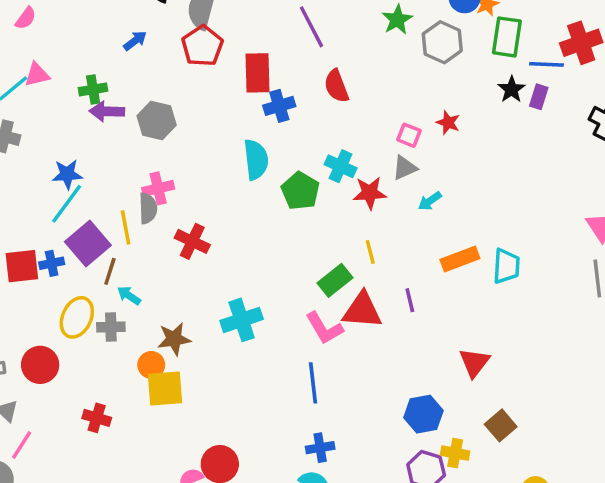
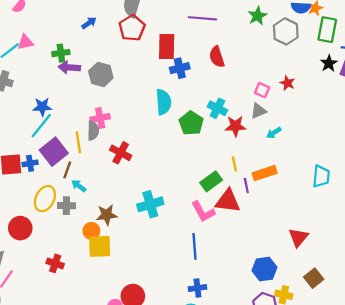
purple line: (312, 27) -> (202, 18), turned -60
orange rectangle: (460, 259) -> (265, 173), moved
purple line: (410, 300) -> (246, 185), moved

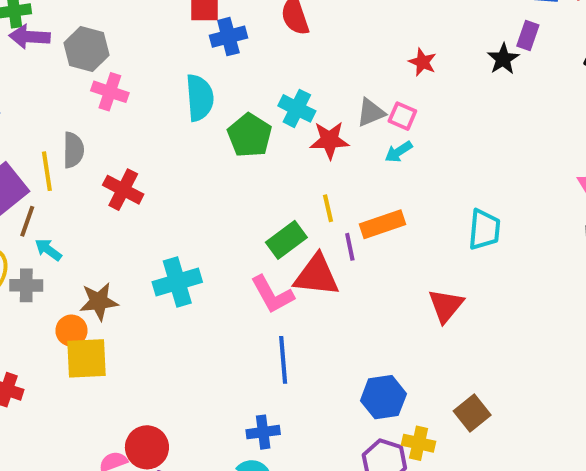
black star: (329, 63) -> (503, 59), moved
pink square: (262, 90) -> (402, 116), moved
pink cross: (100, 118) -> (110, 92), moved, turned 30
red triangle: (298, 237) -> (446, 306), moved
blue line: (195, 246) -> (283, 360), moved

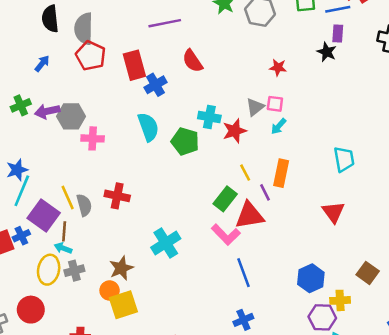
purple arrow: (30, 37) -> (47, 111), moved
gray semicircle: (73, 150) -> (84, 205), moved
orange rectangle: (382, 224) -> (281, 173), turned -44
cyan arrow: (48, 250) -> (63, 248), moved

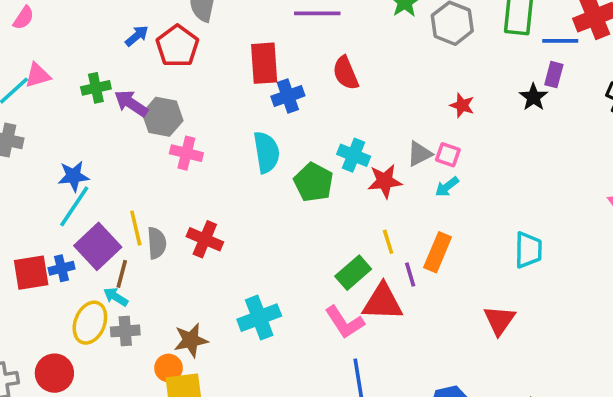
red pentagon: (91, 56) -> (177, 46), moved
purple arrow: (47, 111) -> (131, 103), turned 35

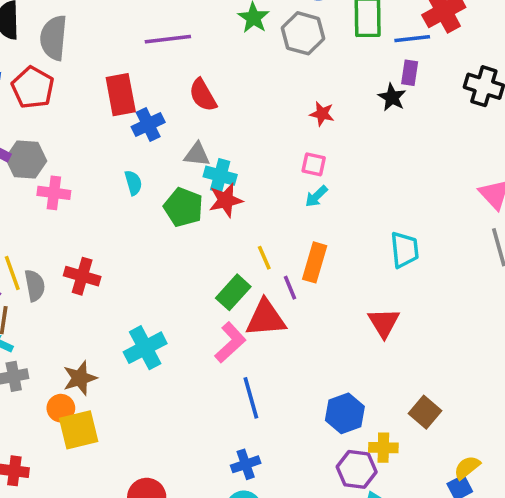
cyan semicircle: (266, 152) -> (133, 183), size x0.6
gray triangle: (419, 154) -> (197, 154), moved, turned 40
red star: (385, 181) -> (226, 200), moved
pink L-shape: (344, 322) -> (230, 343), turned -93

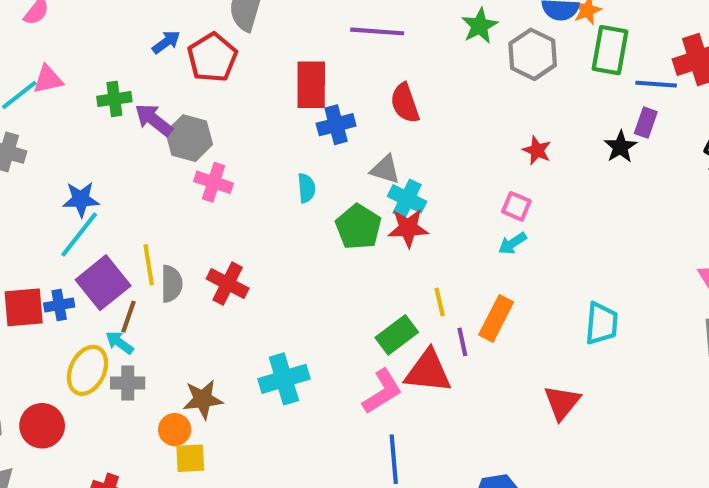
yellow square: (79, 430) -> (190, 458), size x0.7

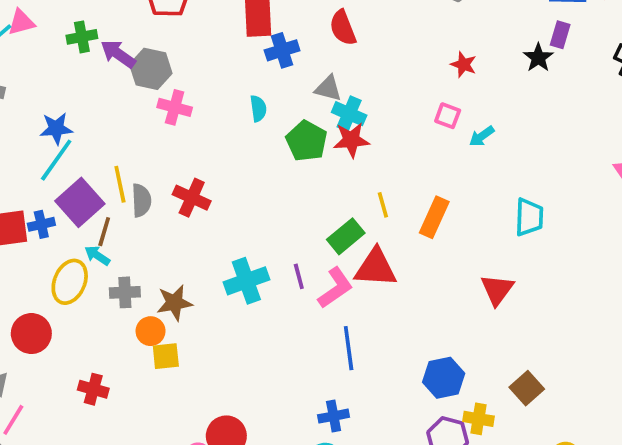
cyan arrow: (512, 243) -> (482, 136), moved
purple line: (462, 342) -> (299, 276), moved
gray cross: (128, 383) -> (125, 292), moved

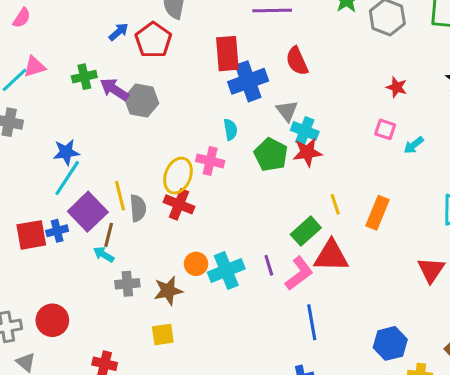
blue cross: (282, 50) -> (248, 81), size x1.4
gray triangle: (328, 88) -> (287, 111), turned 40
pink cross: (175, 107) -> (210, 161), moved
yellow ellipse: (70, 282) -> (178, 176), moved
orange circle: (151, 331) -> (196, 264), moved

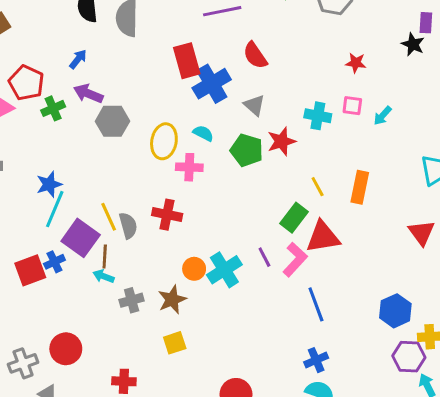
red pentagon: (153, 40) -> (26, 83), moved
purple arrow: (114, 89) -> (88, 94), moved
cyan semicircle: (230, 130) -> (203, 133), turned -42
cyan cross: (305, 131) -> (318, 116), moved
yellow ellipse: (178, 176) -> (164, 141), moved

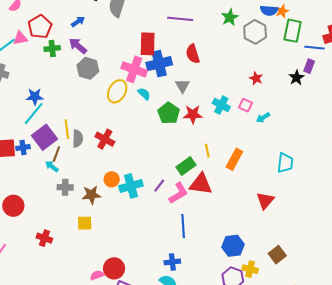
pink cross: (189, 167) -> (134, 69), moved, size x1.4
purple line: (264, 257) -> (159, 186), turned 48

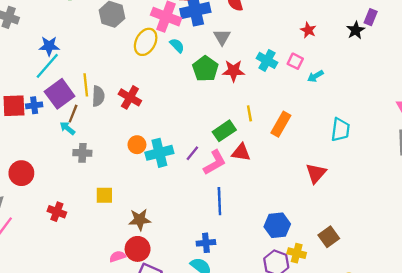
red triangle: (201, 184) -> (241, 152), size x0.7
brown star: (91, 195) -> (140, 220), moved

